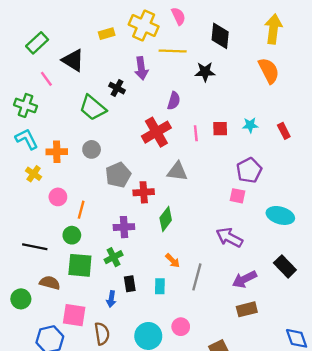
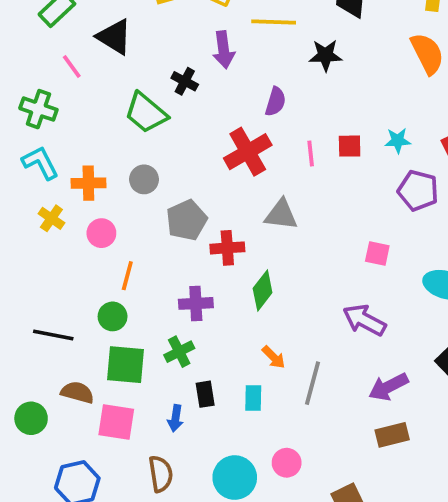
purple pentagon: (249, 170) -> (418, 191), moved, turned -30
pink circle: (58, 197) -> (101, 233), moved
pink square: (74, 315) -> (116, 422), moved

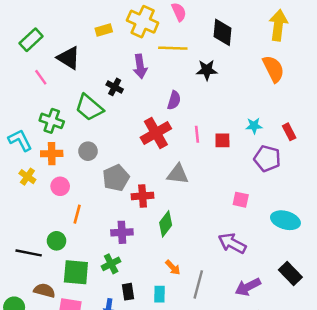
green cross: (38, 109) -> (52, 121), moved
red square: (350, 146) -> (222, 140), moved
green circle: (113, 316) -> (57, 241), moved

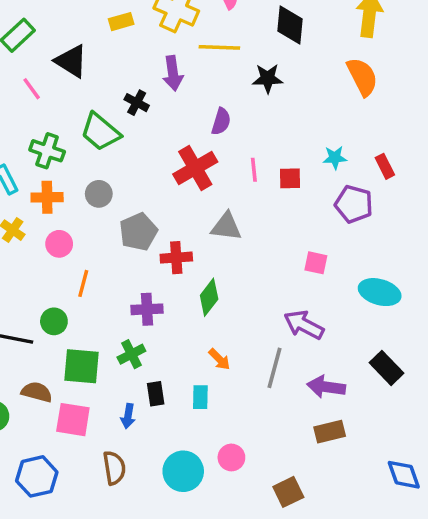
gray line: (198, 284) -> (275, 368), moved
purple arrow: (248, 287) -> (326, 387), turned 35

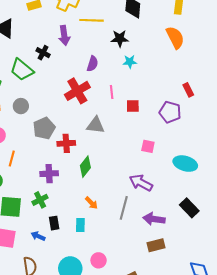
cyan star: (335, 158) -> (130, 62), moved
red square: (290, 178) -> (133, 106), moved
blue arrow: (128, 416) -> (38, 236), turned 104

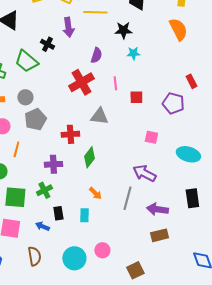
gray pentagon: (44, 128) -> (35, 119), moved
black rectangle: (189, 208) -> (192, 198), turned 36

